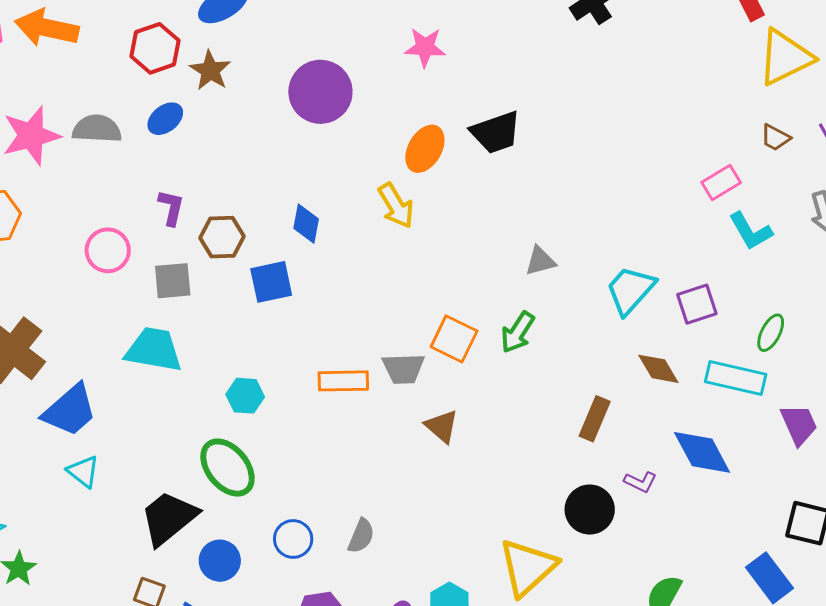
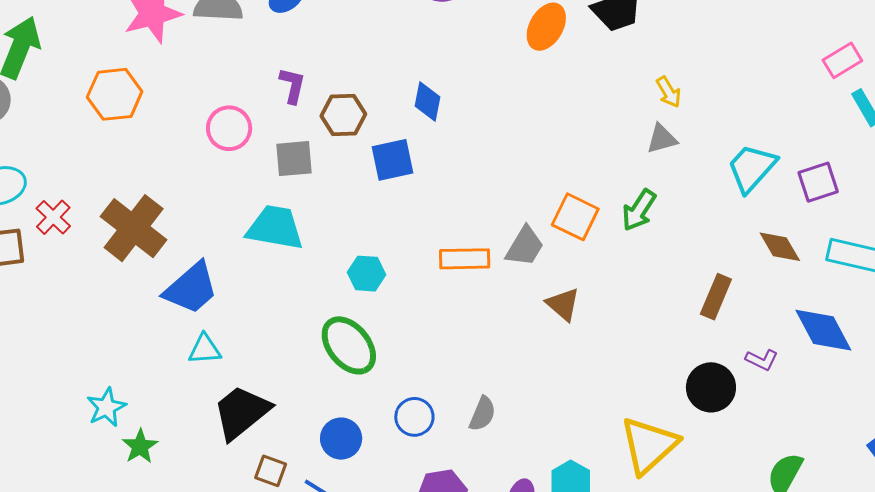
yellow arrow: (396, 206) -> (669, 92), moved, size x0.7
gray trapezoid: (403, 369) -> (525, 246), turned -57
cyan triangle: (83, 471) -> (205, 349), turned -42
black trapezoid: (169, 518) -> (241, 412), moved

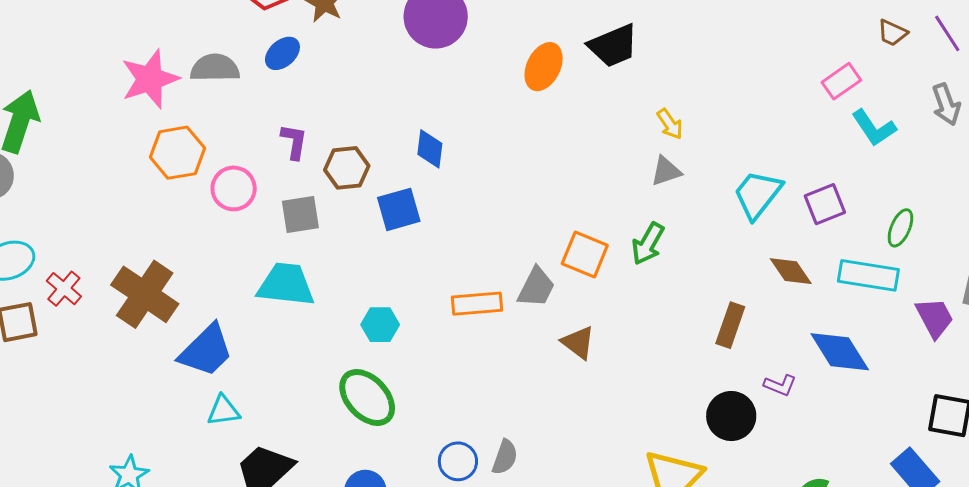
orange hexagon: (115, 94) -> (177, 153), moved
blue circle: (414, 417) -> (458, 461), moved

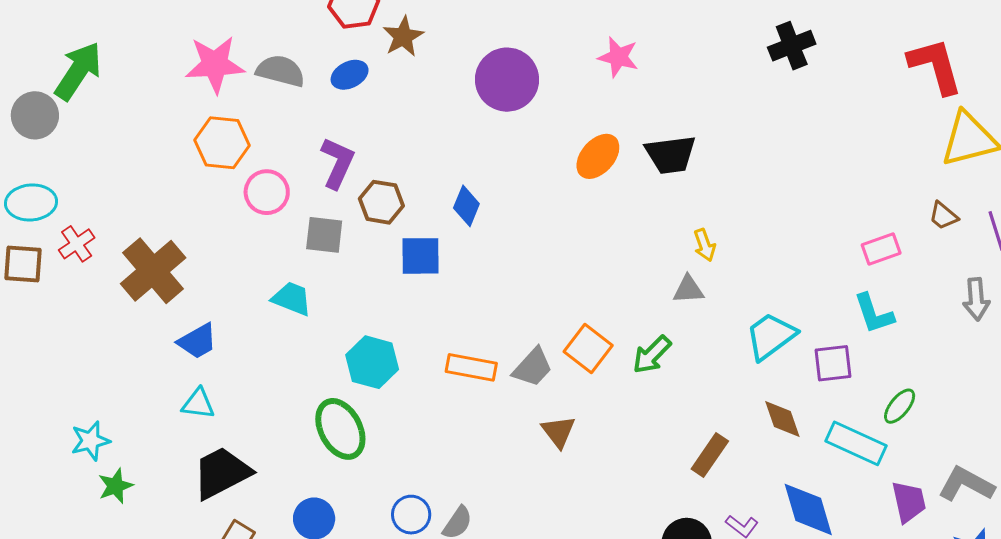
cyan L-shape: (874, 128) -> (874, 314), moved
purple L-shape: (294, 142) -> (337, 163), size x1.4
cyan trapezoid: (286, 285) -> (292, 299), size x0.7
cyan hexagon: (380, 325) -> (372, 362), size x1.4
blue trapezoid: (206, 351) -> (197, 341), size x0.7

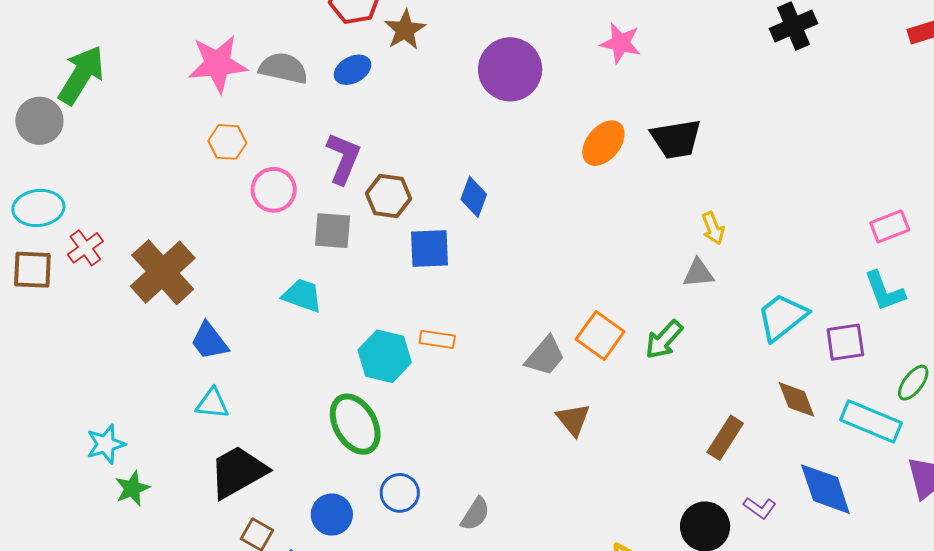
orange hexagon: (222, 143) -> (227, 142), size x0.7
blue trapezoid: (197, 341) -> (209, 341), turned 84
orange rectangle: (471, 367) -> (437, 339), moved, size x0.7
blue circle: (411, 515) -> (400, 493), moved

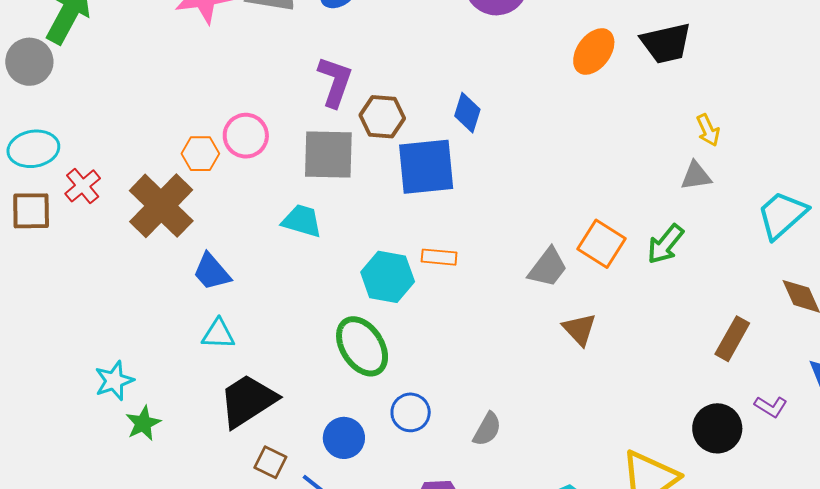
orange hexagon: (227, 142) -> (200, 154), moved
pink circle: (274, 190) -> (246, 136), moved
gray square: (333, 231) -> (328, 155), size x1.4
blue square: (429, 248) -> (426, 167), size x1.4

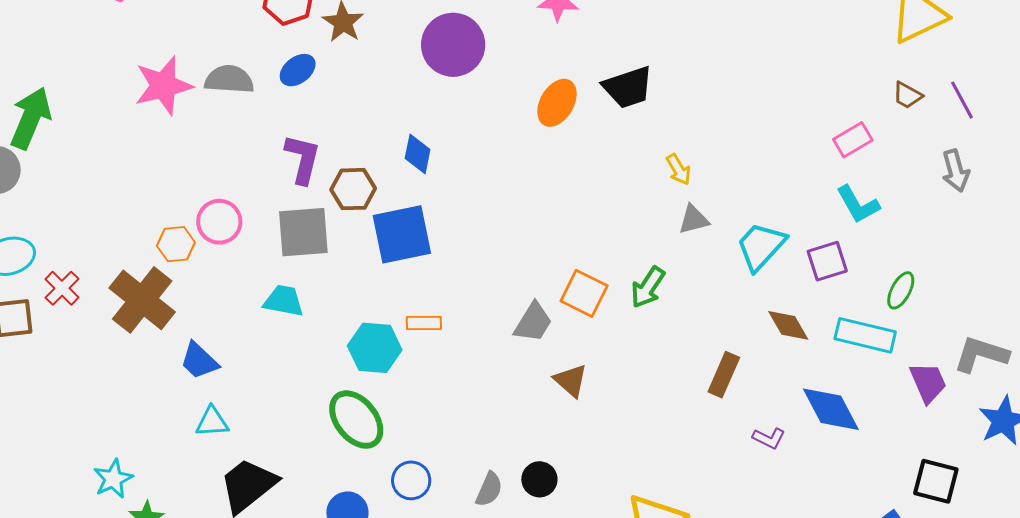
blue diamond: (467, 113) -> (418, 154), moved
gray triangle: (696, 176) -> (694, 219), moved
black circle: (717, 428) -> (539, 479), moved, size x0.7

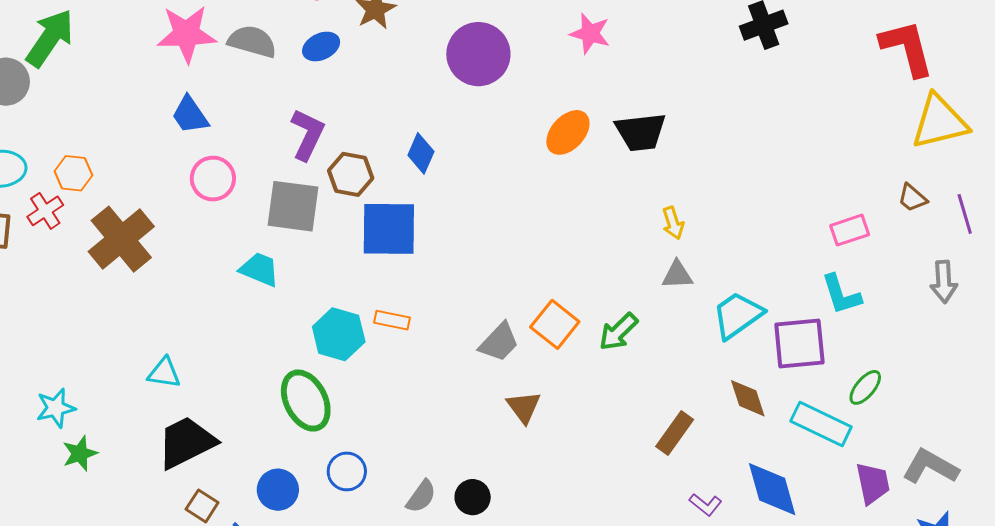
orange hexagon: (176, 244) -> (73, 173), moved
purple square: (827, 261) -> (799, 343), size x1.4
blue trapezoid: (199, 361) -> (190, 115), moved

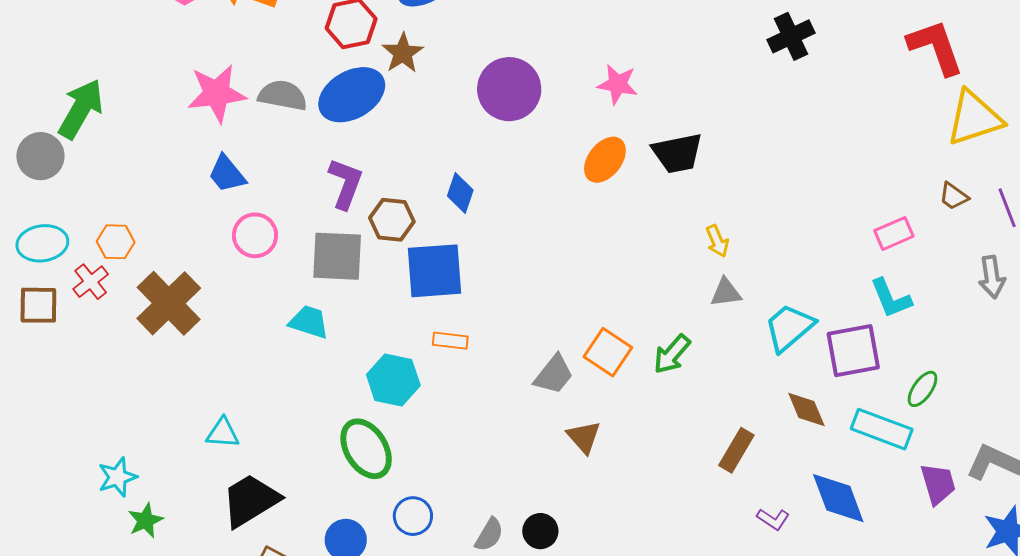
pink star: (590, 33) -> (618, 84), moved
blue ellipse: (321, 46) -> (352, 95), size x1.8
orange rectangle: (392, 320) -> (450, 341), moved

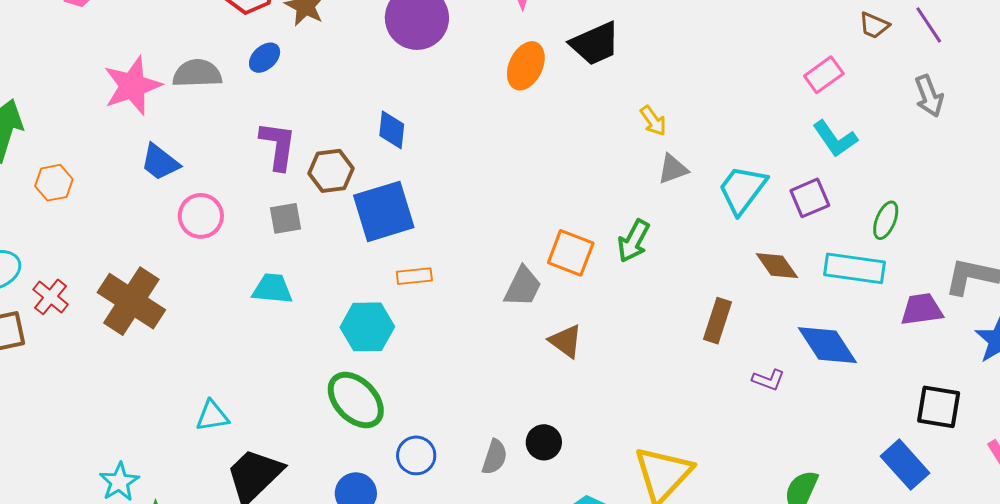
blue ellipse: (352, 95) -> (265, 58), size x0.5
orange hexagon: (116, 242) -> (54, 183), moved
gray square: (337, 256) -> (285, 218), size x0.6
purple square: (853, 351) -> (810, 198), size x0.7
purple trapezoid: (938, 484) -> (922, 309), turned -69

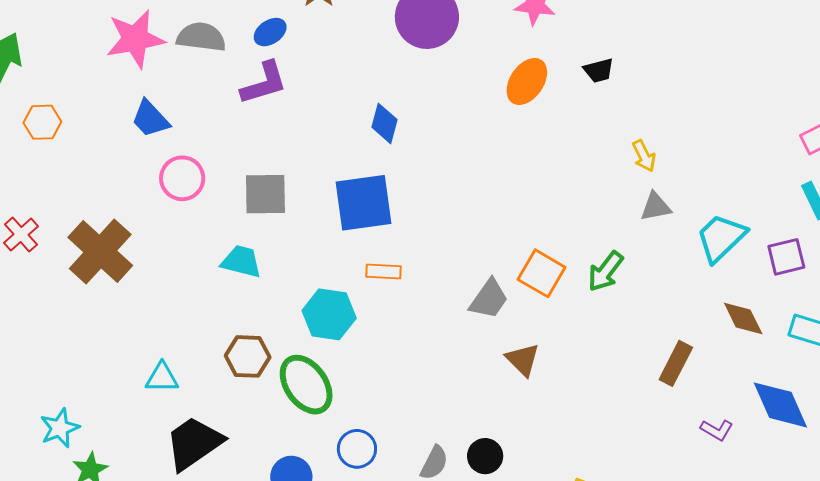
black trapezoid: (595, 44) -> (599, 70), size x0.6
purple L-shape: (278, 146) -> (264, 83), moved, turned 56
brown hexagon: (331, 171) -> (248, 356), moved
gray square: (285, 218) -> (265, 194), size x1.4

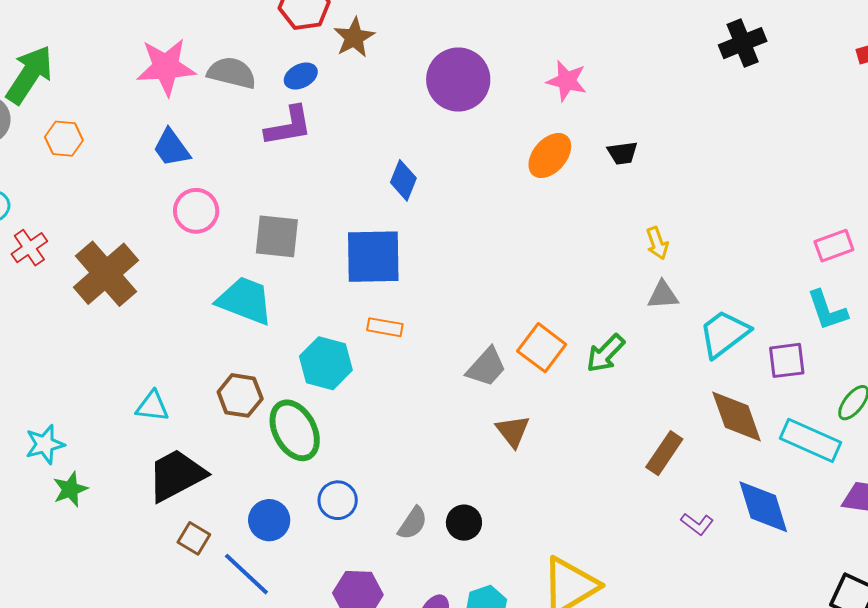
cyan trapezoid: (241, 261) -> (245, 300), size x1.4
brown diamond: (743, 318) -> (737, 416), size x1.4

